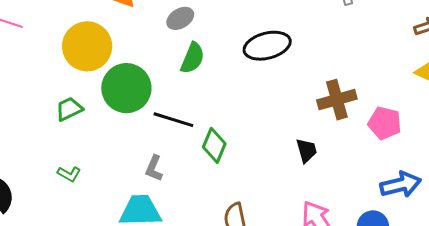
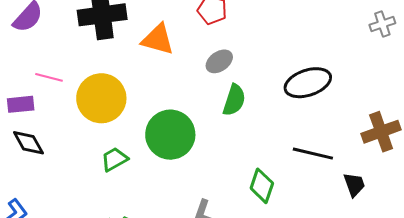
yellow circle: (87, 46) -> (101, 98), moved
black line: (173, 120) -> (313, 154), moved

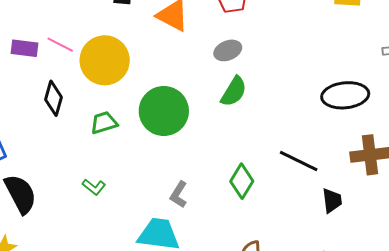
pink line: (49, 77) -> (60, 45), moved
black ellipse: (308, 83) -> (345, 95), moved
black diamond: (28, 143) -> (54, 98), moved, turned 32

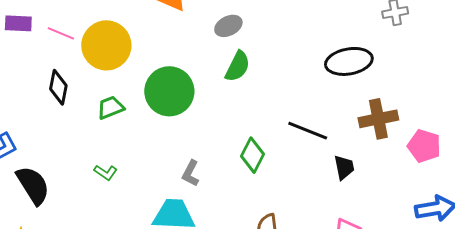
purple rectangle: (24, 48) -> (18, 23), moved

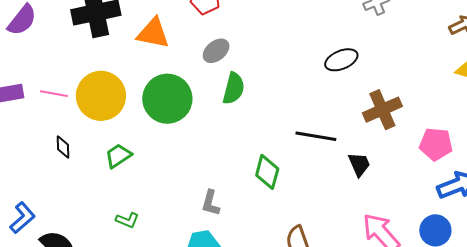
black ellipse: (349, 61) -> (341, 60), size x0.7
black diamond: (58, 87) -> (63, 147), size x0.7
green circle: (169, 91) -> (167, 99), moved
pink pentagon: (424, 146) -> (436, 144), moved

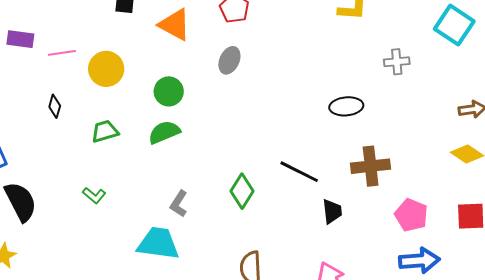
gray ellipse: (216, 51) -> (229, 60), turned -44
green semicircle: (234, 88) -> (164, 132), moved, turned -144
pink line: (54, 94) -> (62, 53), turned -36
yellow circle: (101, 96) -> (106, 69), size x0.7
green circle: (167, 99) -> (169, 91), size x0.6

